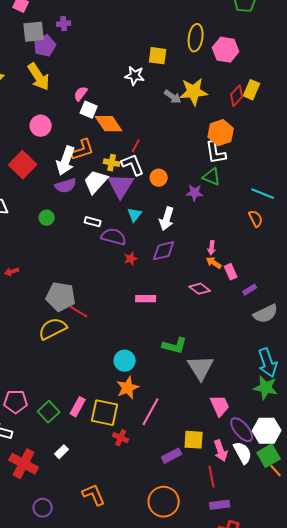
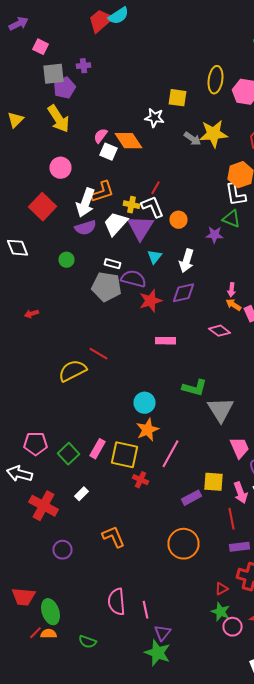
orange diamond: (109, 124) -> (128, 141), moved
red star: (131, 259) -> (150, 301), size x1.6
gray pentagon: (61, 297) -> (106, 287), moved

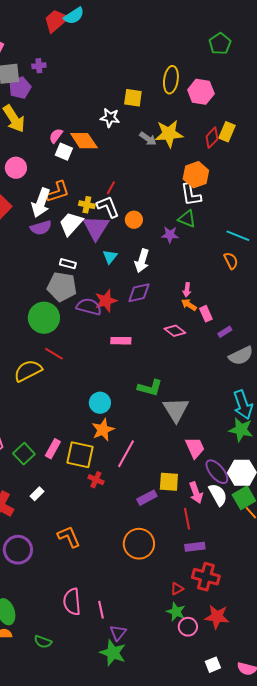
green circle: (66, 260) -> (44, 318), moved, size x2.0
purple semicircle: (134, 279) -> (89, 307), moved
purple circle: (62, 550) -> (18, 550), size x1.5

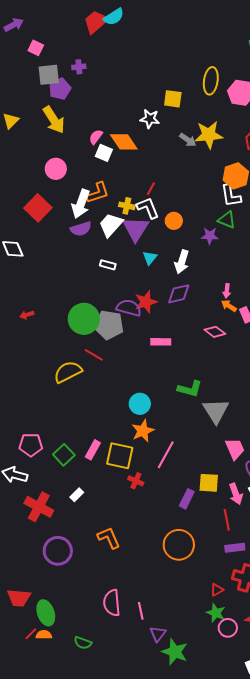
gray pentagon: (62, 287) -> (109, 325), moved
purple rectangle: (147, 498) -> (187, 499), turned -36
green star: (113, 653) -> (175, 652), moved

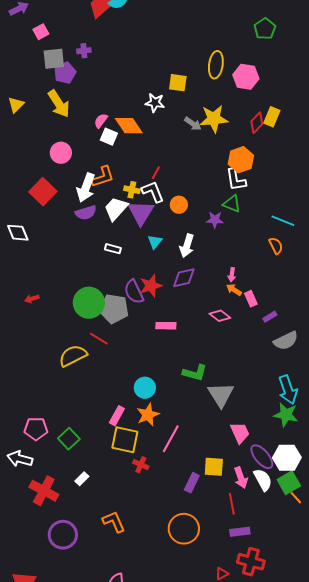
pink square: (36, 48) -> (41, 32), turned 35
purple semicircle: (129, 308) -> (134, 292), turned -130
pink rectangle: (93, 450) -> (117, 416), moved

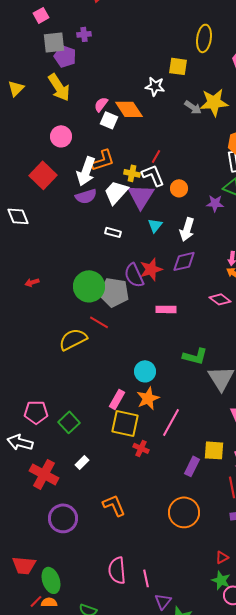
yellow ellipse: (216, 65) -> (204, 38), moved
purple pentagon: (65, 73) -> (65, 56), turned -30

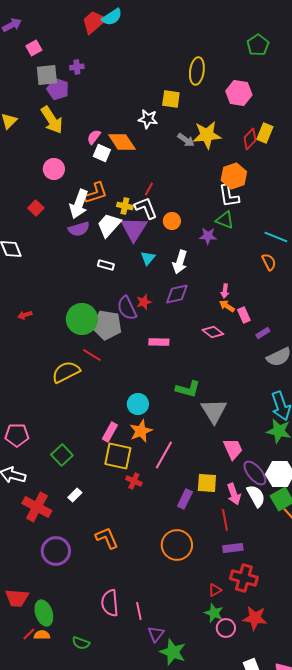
red square: (43, 175) -> (36, 208), size x0.6
red star: (151, 269) -> (144, 302), size x0.7
pink pentagon: (36, 412) -> (17, 435), moved

